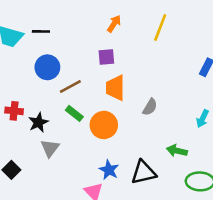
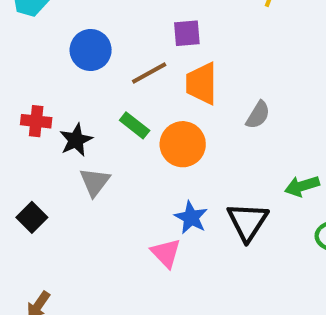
brown line: (70, 87) -> (149, 73), moved
green arrow: (177, 151) -> (302, 186), turned -30
black triangle: (144, 172) -> (248, 222), turned -44

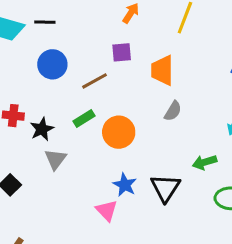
orange trapezoid: (202, 84) -> (162, 70), moved
green rectangle: (135, 125) -> (84, 119), turned -70

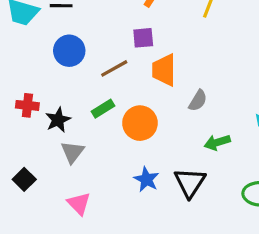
orange trapezoid: (162, 70) -> (164, 70), moved
green arrow: (205, 162) -> (217, 142), moved
pink triangle: (107, 210) -> (79, 203), moved

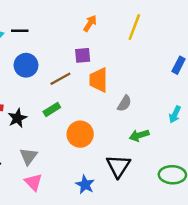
orange circle: (140, 123) -> (80, 134), moved
gray triangle: (72, 152) -> (28, 156), moved
blue star: (146, 179) -> (85, 185), moved

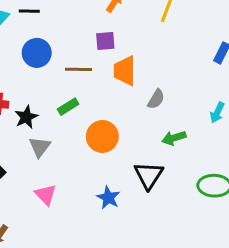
brown line: (60, 79) -> (78, 69), turned 30
gray triangle: (28, 156) -> (40, 147), moved

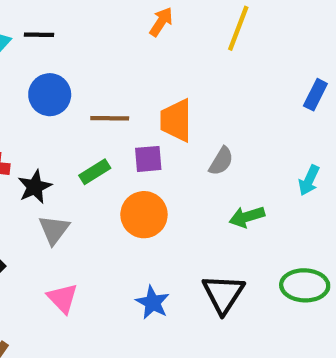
purple square: (105, 41) -> (148, 159), moved
black triangle: (149, 175) -> (223, 294), moved

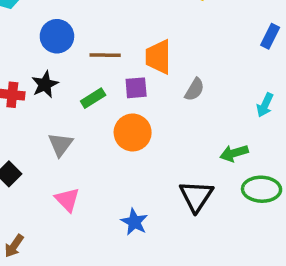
black star: (35, 187) -> (45, 84), moved
green arrow: (247, 217) -> (234, 153), moved
blue star: (153, 303) -> (134, 222), moved

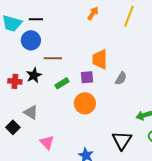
blue circle: (57, 36) -> (31, 40), moved
brown line: (105, 55) -> (53, 58), moved
gray triangle: (60, 145) -> (31, 112), moved, turned -35

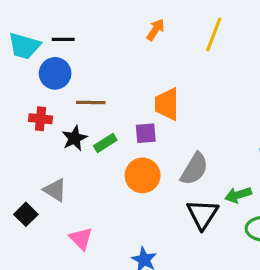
black star: (34, 75) -> (75, 138), moved
gray semicircle: (121, 78) -> (194, 169), moved, size x1.5
red cross: (15, 81) -> (40, 119), moved
black triangle: (122, 140) -> (202, 214), moved

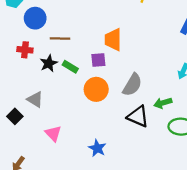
green rectangle: (105, 143) -> (70, 67), turned 63
black triangle: (202, 214) -> (138, 116), turned -40

